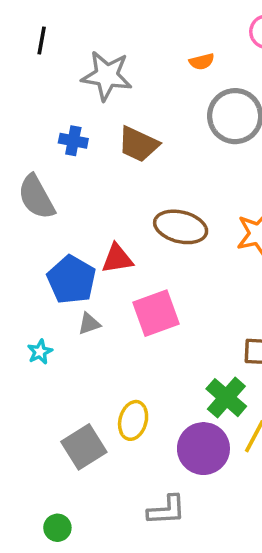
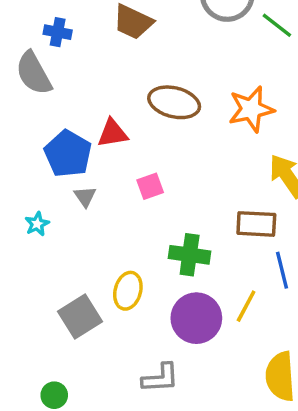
blue cross: (73, 141) -> (58, 32), moved
pink square: (156, 313) -> (150, 186), size x0.6
gray triangle: (89, 324) -> (85, 197), turned -45
green cross: (226, 398) -> (190, 255), moved, turned -33

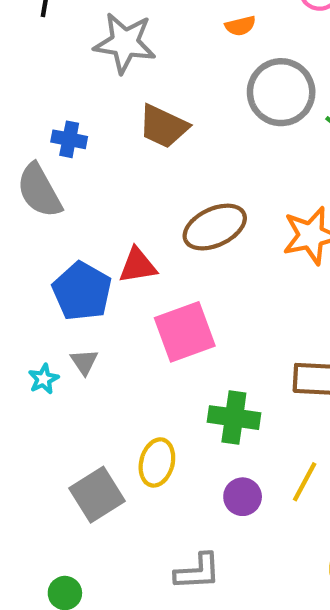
brown ellipse: (174, 102) -> (215, 227), turned -39
pink square: (150, 186) -> (185, 332), size x1.8
gray triangle: (85, 197) -> (84, 362), moved
purple circle: (196, 318) -> (243, 497), size x0.6

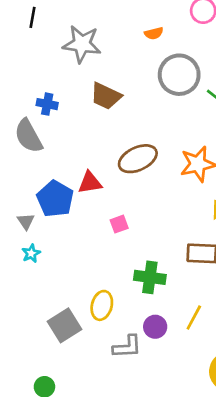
pink square: (185, 332) -> (119, 224), size x0.5
gray triangle: (84, 362) -> (26, 221), moved
gray L-shape: (198, 572) -> (127, 347), moved

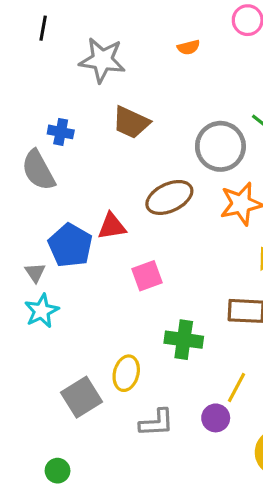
gray circle: (179, 75) -> (220, 146), moved
pink square: (119, 224) -> (147, 276), size x1.4
cyan star: (31, 253) -> (42, 311), size x1.5
purple circle: (155, 327) -> (216, 418), moved

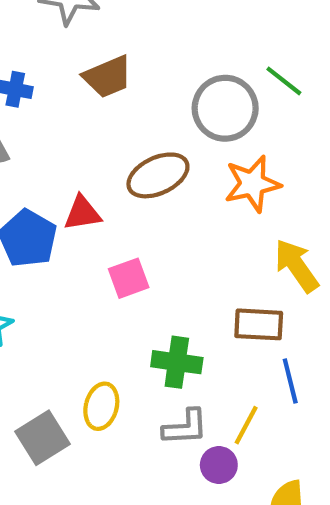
brown trapezoid: (131, 122) -> (108, 77), turned -48
gray L-shape: (157, 423) -> (185, 427), moved

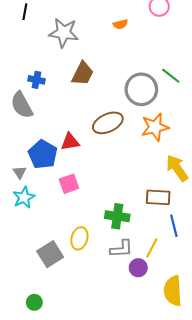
brown trapezoid: (108, 77) -> (83, 74), turned -40
pink square: (129, 278) -> (69, 184), moved

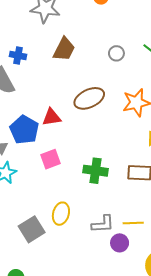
gray circle: (141, 89) -> (116, 53), moved, size x0.5
green cross: (117, 216) -> (95, 171), moved
yellow line: (152, 248) -> (133, 223), turned 60

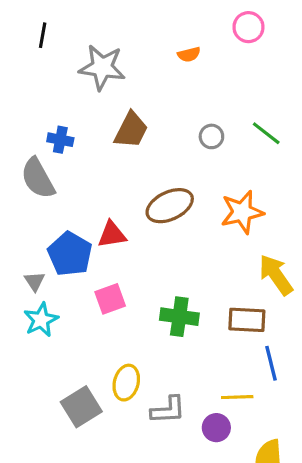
gray L-shape: (103, 224) -> (168, 410), moved

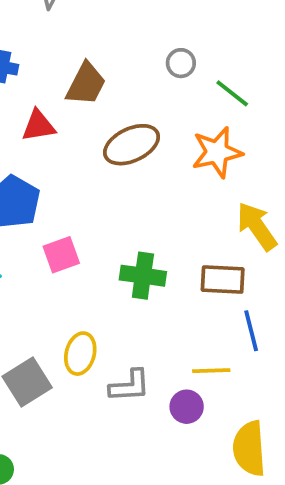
brown trapezoid: (131, 130) -> (86, 84), moved
green line: (266, 133) -> (232, 93), moved
red triangle: (112, 235) -> (38, 126), moved

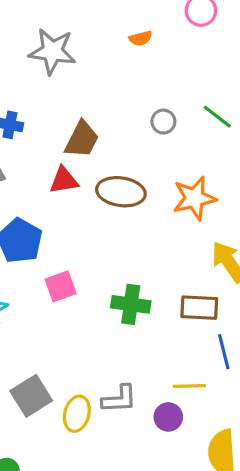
green line: (232, 93) -> (217, 117), moved
red triangle: (38, 126) -> (64, 180), moved
brown ellipse: (132, 145) -> (121, 192), turned 33
yellow ellipse: (80, 354) -> (77, 414), moved

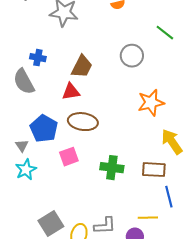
green line: (217, 117) -> (165, 33), moved
gray circle: (163, 122) -> (132, 56), size x1.5
brown ellipse: (121, 192) -> (83, 122), moved

